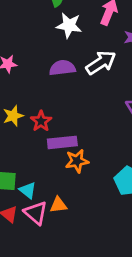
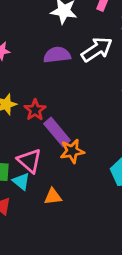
purple rectangle: (62, 142) -> (57, 132), turned 56
pink triangle: (36, 213) -> (30, 161), moved

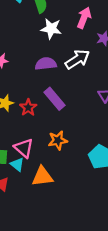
purple rectangle: (57, 132) -> (54, 99), moved
orange triangle: (53, 196) -> (42, 177), size x1.5

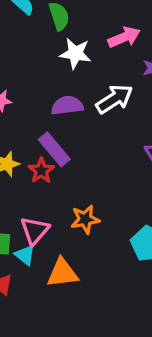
pink arrow: (84, 18) -> (124, 37), turned 45
purple rectangle: (54, 99) -> (54, 149), moved
pink triangle: (24, 148) -> (35, 231), turned 30

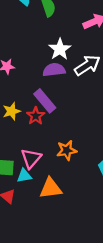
white star: (75, 53) -> (60, 49), moved, turned 30
cyan triangle: (25, 255) -> (24, 176), turned -49

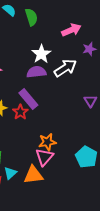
pink triangle: (31, 158) -> (44, 157), moved
cyan triangle: (24, 176) -> (10, 173), moved, turned -32

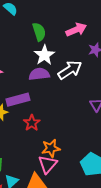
green semicircle: (31, 17) -> (39, 32), moved
purple rectangle: (28, 99) -> (18, 100), moved, turned -65
red star: (20, 112) -> (32, 123), moved

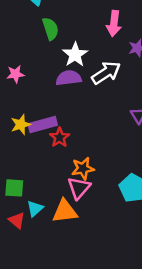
pink arrow: (76, 30) -> (114, 24), turned 120
green semicircle: (39, 32) -> (50, 29), moved
purple rectangle: (18, 100) -> (43, 125), moved

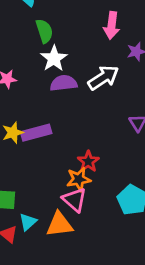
white star: (75, 55) -> (54, 58), moved
red star: (60, 137) -> (88, 161), moved
pink triangle: (79, 188) -> (75, 200), turned -30

